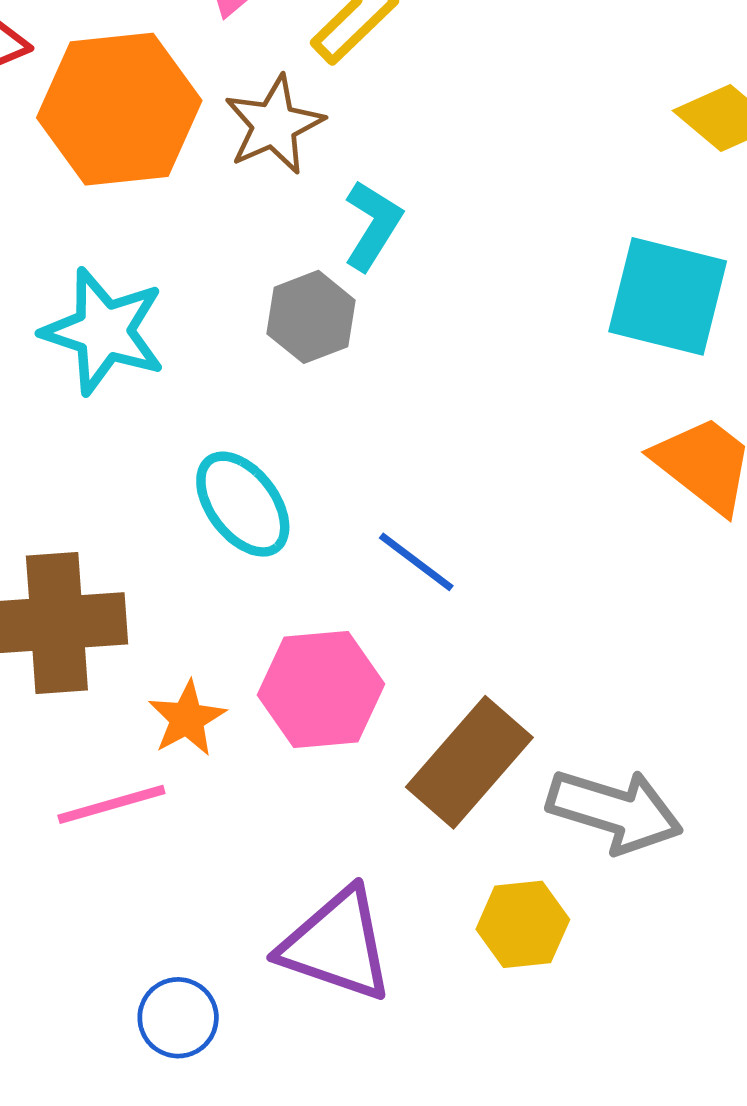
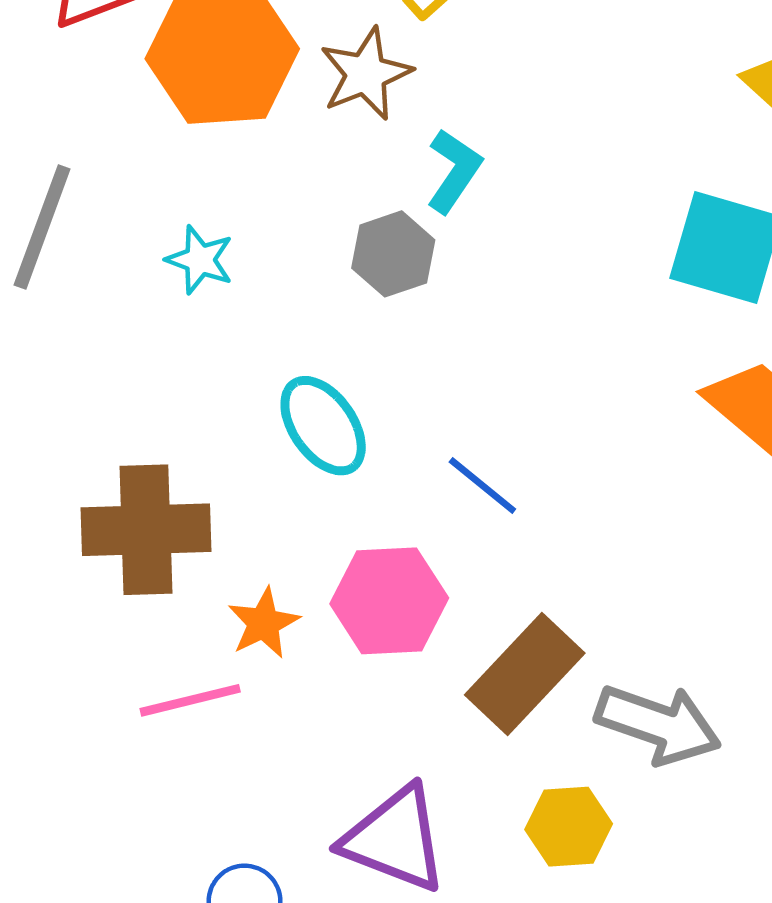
cyan star: (104, 331) -> (200, 260), size x0.6

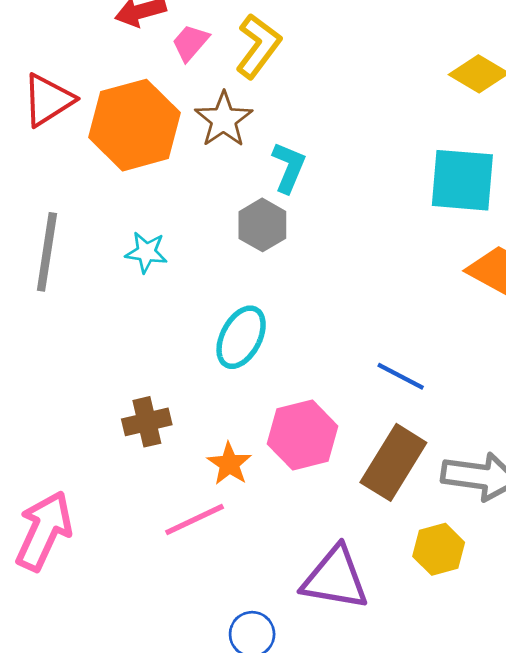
cyan ellipse: (323, 426) -> (241, 337), turned 74
blue line: (482, 486) -> (401, 376), moved
brown cross: (146, 530) -> (147, 422), size x0.6

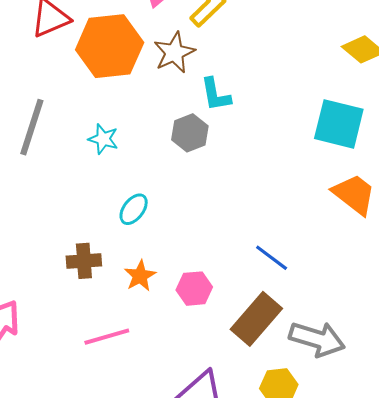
cyan L-shape: (289, 167) -> (216, 95), turned 138
cyan ellipse: (241, 337) -> (134, 209), moved, size x0.7
pink hexagon: (303, 435) -> (194, 289), size x0.7
orange star: (229, 464) -> (140, 276), moved

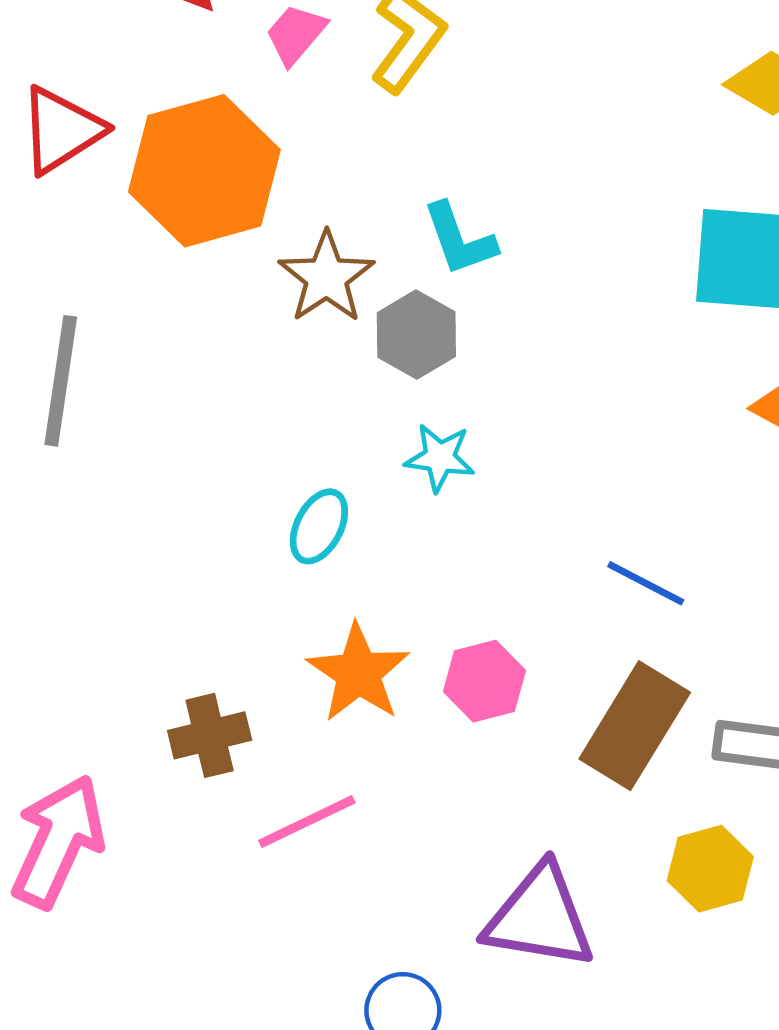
brown star: (174, 53) -> (326, 277), moved
cyan star: (103, 139) -> (440, 458), moved
brown cross: (84, 261) -> (210, 735), moved
orange star: (140, 276) -> (358, 673), size x1.4

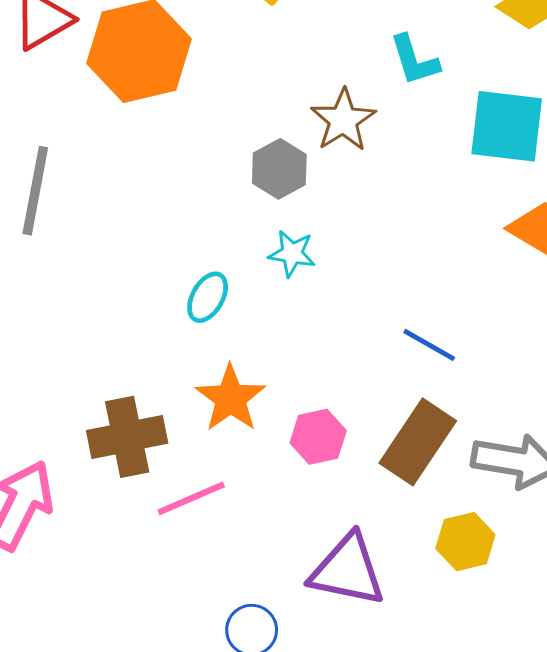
cyan L-shape: (459, 239) -> (414, 60), moved
brown star: (326, 277) -> (343, 120), moved
pink hexagon: (484, 681) -> (318, 437), moved
brown cross: (210, 735) -> (127, 437), size x1.4

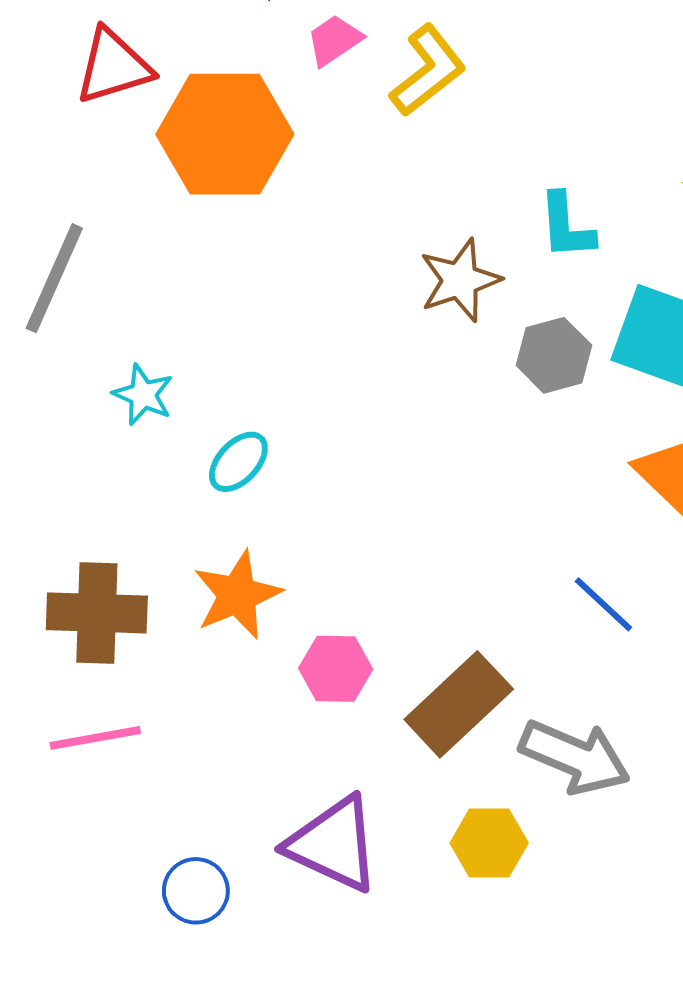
gray hexagon: (279, 169) -> (554, 355), moved
cyan star: (292, 254) -> (143, 395), moved
blue line: (429, 345) -> (603, 604), moved
pink line: (191, 498) -> (95, 738), moved

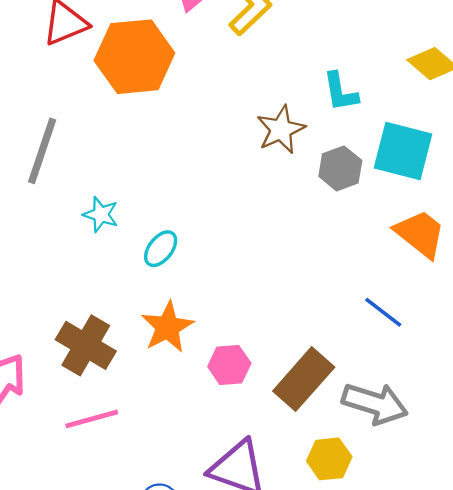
brown cross: (97, 613) -> (86, 345), turned 34

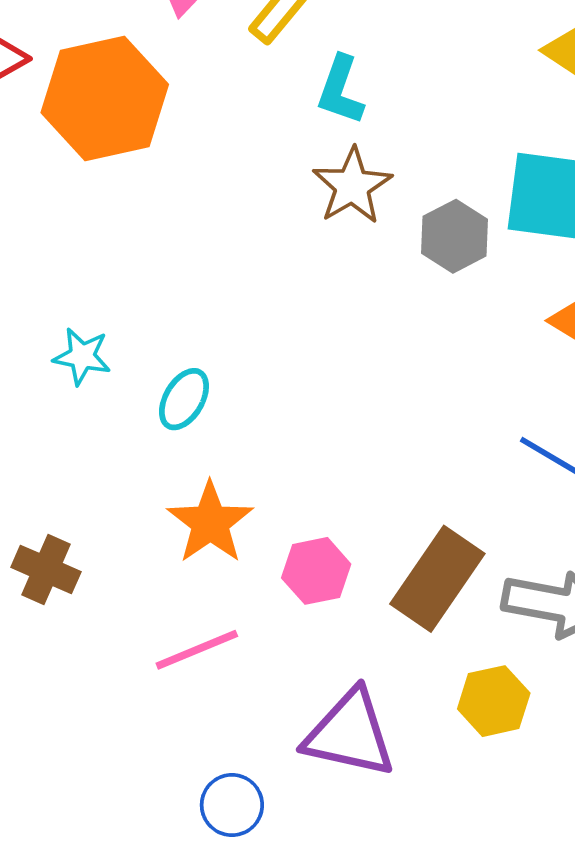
cyan L-shape: (340, 92) -> (340, 90), moved, turned 36
brown cross: (86, 345) -> (46, 569), moved, size x0.7
pink line: (92, 419) -> (197, 650), moved

